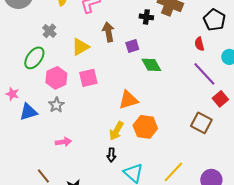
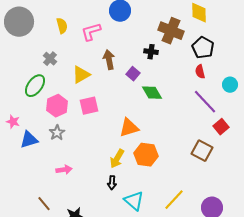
black cross: (146, 17) -> (151, 52), moved
black pentagon: (214, 20) -> (203, 48), moved
purple square: (132, 46) -> (133, 74), turned -32

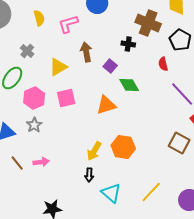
red semicircle: (200, 72) -> (163, 64), moved
orange triangle: (129, 128) -> (106, 105), moved
brown line: (44, 204) -> (17, 163), moved

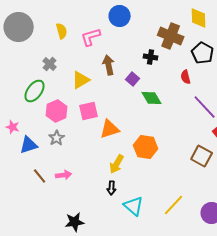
orange triangle: (106, 105) -> (110, 129), moved
orange hexagon: (123, 147) -> (146, 147), moved

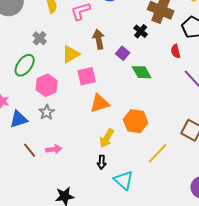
black cross: (151, 57) -> (141, 31), turned 32
pink square: (89, 111) -> (87, 76), moved
yellow line: (174, 205) -> (158, 153), moved

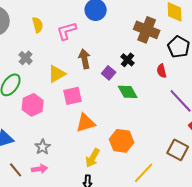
black cross: (141, 31) -> (128, 60), moved
gray star: (47, 112) -> (43, 147), moved

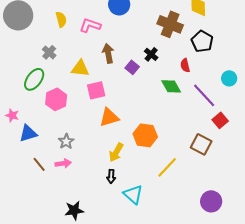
pink L-shape: (67, 31) -> (90, 25), turned 35
yellow triangle: (57, 74) -> (80, 68), turned 36
green diamond: (128, 92) -> (171, 86), moved

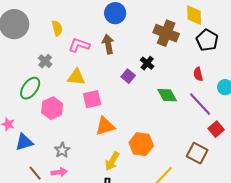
pink L-shape: (90, 25) -> (79, 45), moved
black pentagon: (202, 41) -> (207, 40), moved
brown arrow: (108, 53) -> (108, 44), moved
red semicircle: (185, 65) -> (198, 74), moved

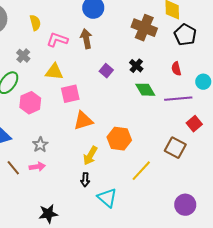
black cross: (147, 63) -> (136, 66), moved
purple line: (200, 104) -> (178, 99), turned -52

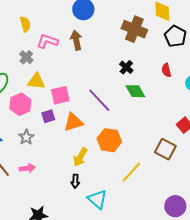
gray cross: (23, 56) -> (26, 57), moved
purple square: (106, 71) -> (48, 116), moved, turned 32
yellow triangle: (54, 72) -> (36, 81), moved
purple line: (178, 99) -> (99, 100), moved, turned 52
gray star: (40, 145) -> (26, 137), moved

